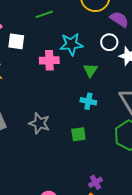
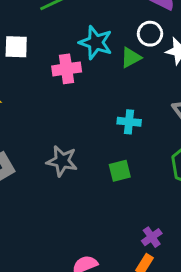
cyan star: (71, 44) -> (96, 42), turned 30
green triangle: (90, 70) -> (131, 58), moved, turned 35

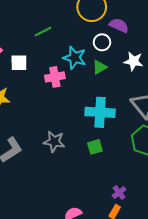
white circle: (150, 34) -> (102, 42), moved
cyan cross: (129, 122) -> (100, 112), size x1.8

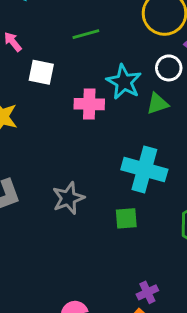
gray star: (54, 142) -> (68, 198), turned 30

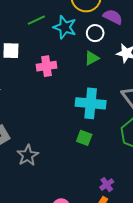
cyan star: (124, 82) -> (65, 27), moved
gray star: (68, 198) -> (28, 155), moved
green square: (126, 218) -> (84, 138), turned 35

